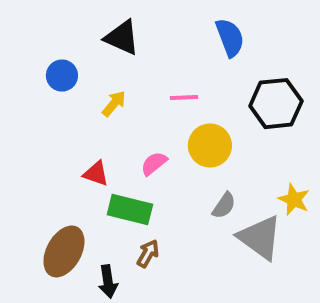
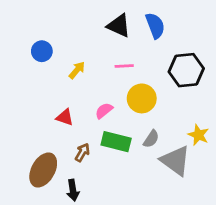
black triangle: (122, 38) -> (119, 26), moved
green rectangle: (130, 209) -> (116, 142), moved
brown arrow: (148, 253) -> (82, 152), moved

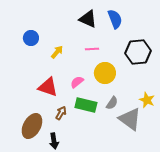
red triangle: (65, 117) -> (48, 87), size x1.5

